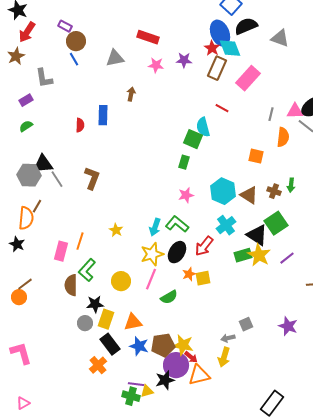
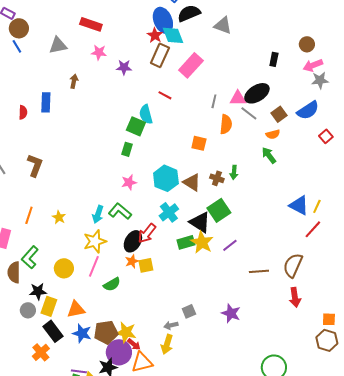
purple star: (184, 60) -> (124, 67), moved
orange line: (80, 241) -> (29, 215), moved
black ellipse: (177, 252) -> (133, 241), moved

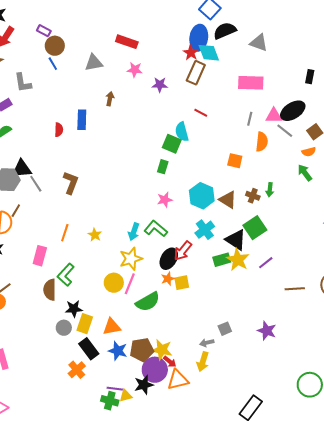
blue ellipse: (163, 20) -> (199, 38), turned 30
pink rectangle: (191, 65) -> (251, 83), moved, turned 50
yellow circle: (64, 268) -> (114, 283), moved
green semicircle: (112, 284) -> (148, 302), size x1.4

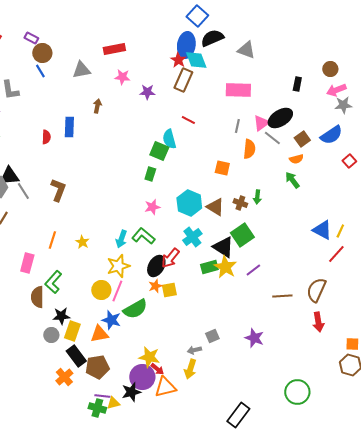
red rectangle: (127, 42) -> (114, 49), turned -30
pink triangle: (274, 116) -> (261, 123), turned -36
brown pentagon: (142, 350) -> (97, 367), moved
blue star: (118, 351) -> (111, 320), moved

